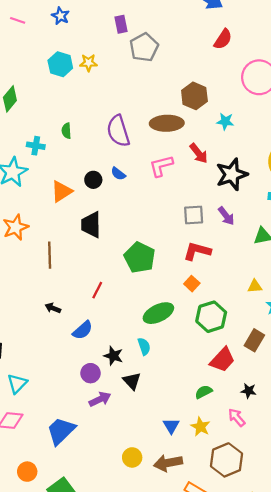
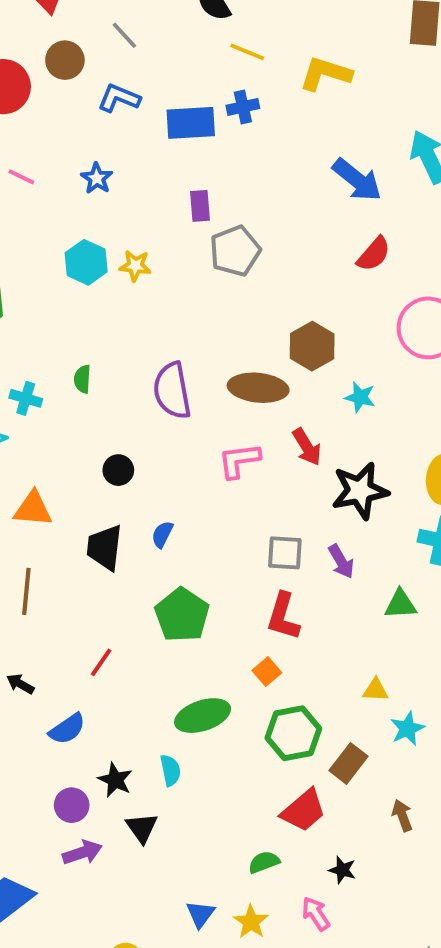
blue semicircle: (118, 174) -> (162, 534), moved, turned 72
orange triangle: (62, 191) -> (33, 509), moved, turned 30
red L-shape: (197, 251) -> (283, 616), turned -96
brown rectangle: (254, 340) -> (348, 763), moved

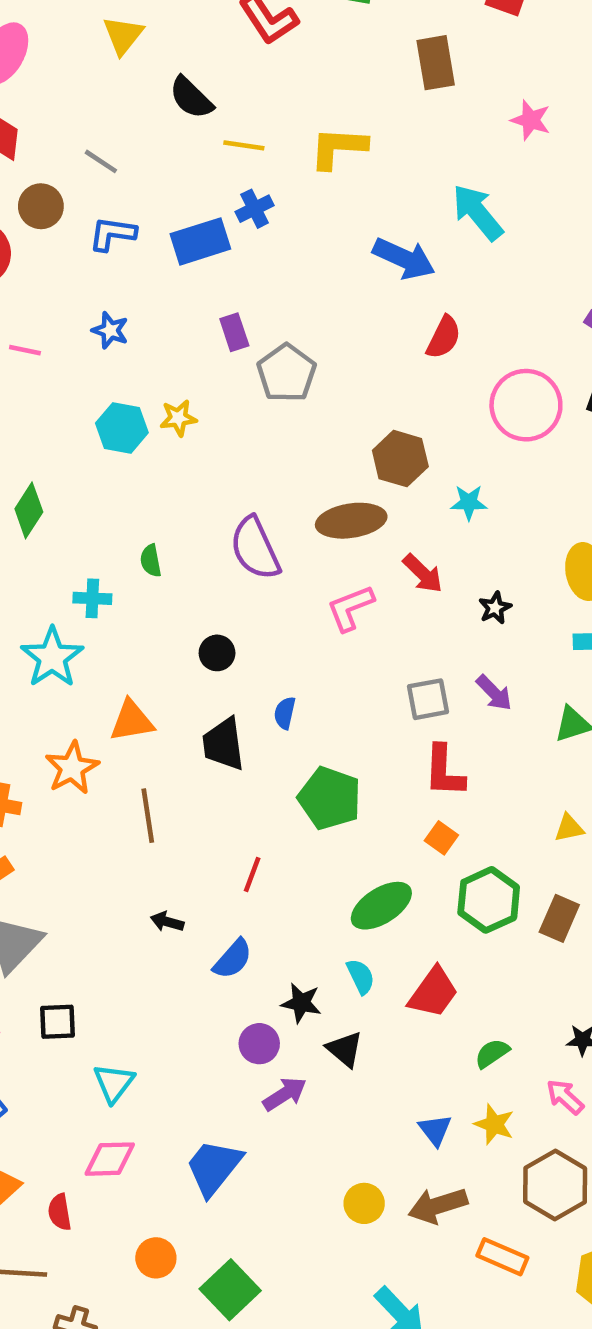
black star: (360, 491) -> (495, 608), size x0.5
red trapezoid: (304, 810) -> (433, 992), moved

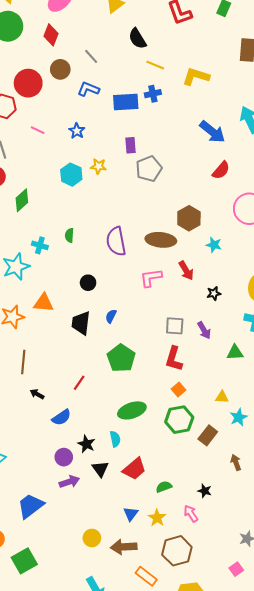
yellow star: (178, 418) -> (98, 166), moved
brown line: (148, 816) -> (23, 362), moved
orange square: (441, 838) -> (179, 390), moved
red trapezoid: (433, 992) -> (134, 469), moved

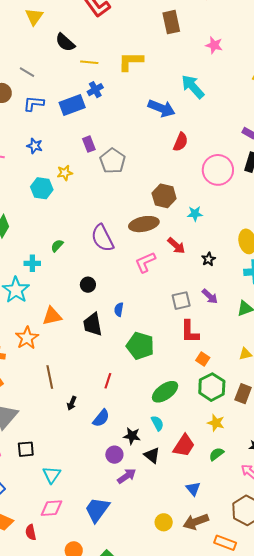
green semicircle: (69, 235) -> (57, 246), turned 56
black arrow: (37, 394) -> (72, 403), turned -80
yellow star: (157, 518) -> (216, 423), moved

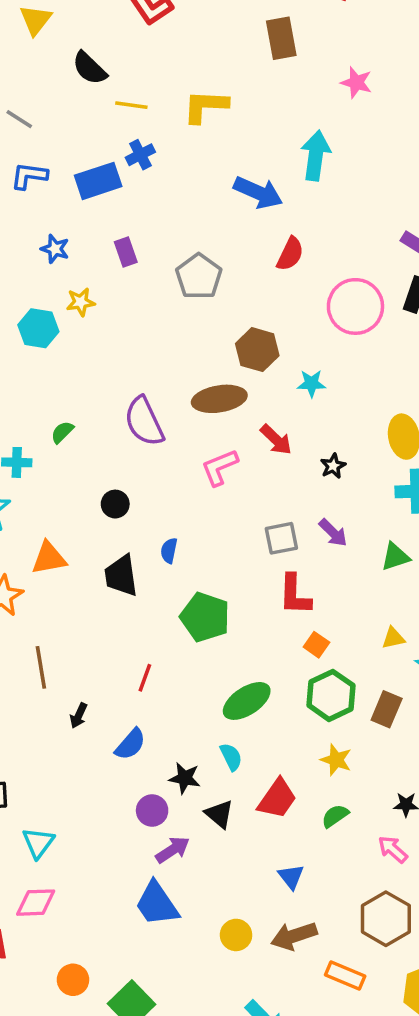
cyan arrow: (193, 87) -> (316, 156), turned 48
blue star: (35, 146) -> (55, 249), moved
gray pentagon: (113, 161) -> (199, 277), moved
blue trapezoid: (97, 510) -> (157, 904), moved, turned -72

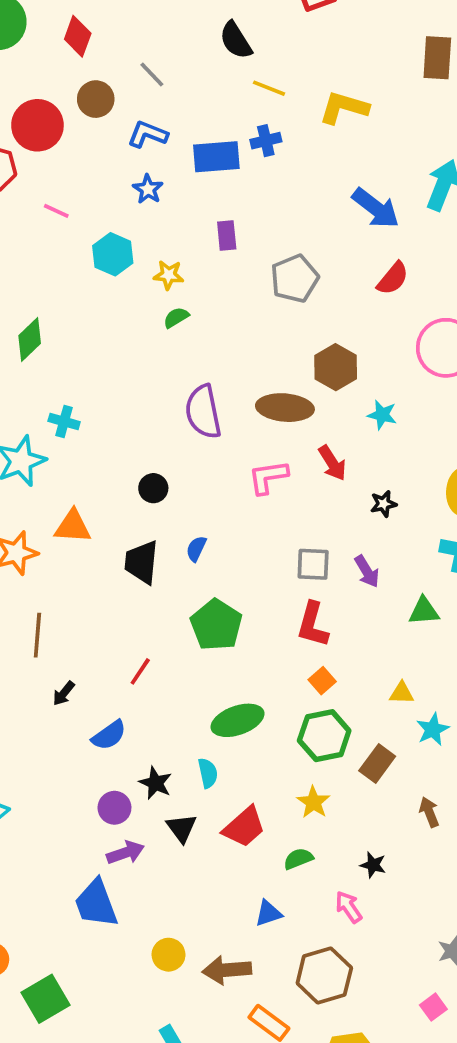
blue star: (55, 249) -> (148, 189), moved
cyan hexagon: (38, 328) -> (113, 254), moved
green semicircle: (62, 432) -> (176, 317), moved
blue triangle: (291, 877) -> (268, 913), moved, turned 36

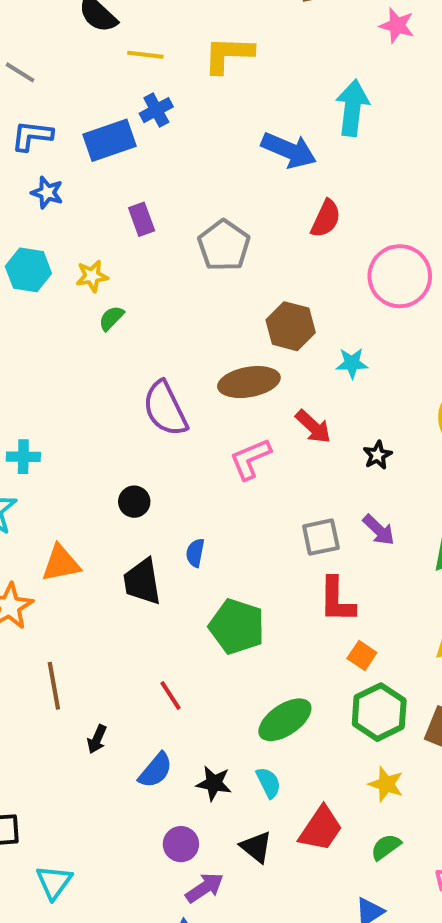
red line: (140, 671) -> (171, 696), turned -52
black star: (156, 783) -> (214, 783), moved

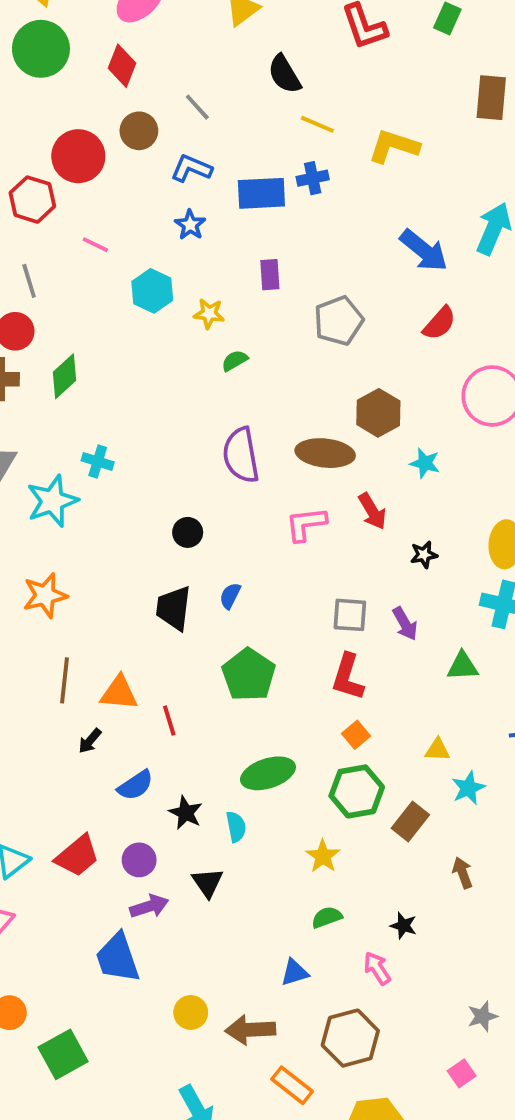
green semicircle: (111, 318) -> (235, 361), moved
orange triangle: (61, 563) -> (119, 693), moved
yellow star: (386, 784) -> (323, 856), moved
red trapezoid: (321, 829) -> (77, 856), moved

